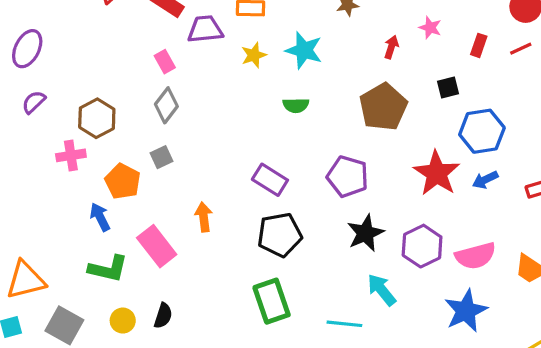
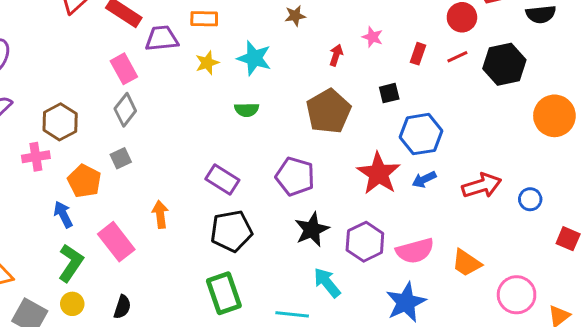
pink rectangle: (165, 62) -> (124, 69), size x1.4
green L-shape: (108, 269) -> (71, 263), turned -69
yellow circle: (123, 321) -> (72, 304), moved

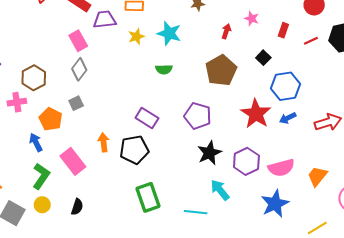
red line: (457, 57) -> (311, 41), moved
black square: (389, 93) -> (263, 58), turned -32
black pentagon: (231, 231) -> (134, 150), moved
orange trapezoid: (467, 263) -> (317, 176), turned 95

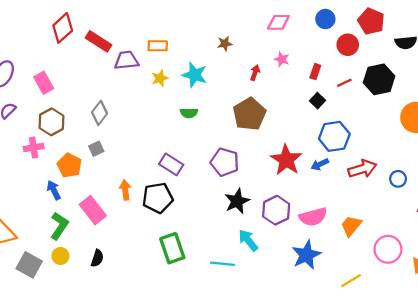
pink rectangle: (78, 41) -> (44, 83), moved
black square: (263, 58) -> (318, 101), moved
blue hexagon: (286, 86) -> (334, 136), moved

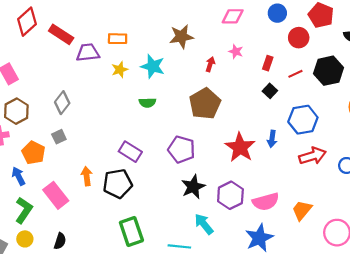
brown star: (225, 44) -> (181, 37), size x1.6
blue hexagon: (334, 136) -> (303, 120), moved
blue arrow: (320, 164) -> (272, 139), moved, turned -56

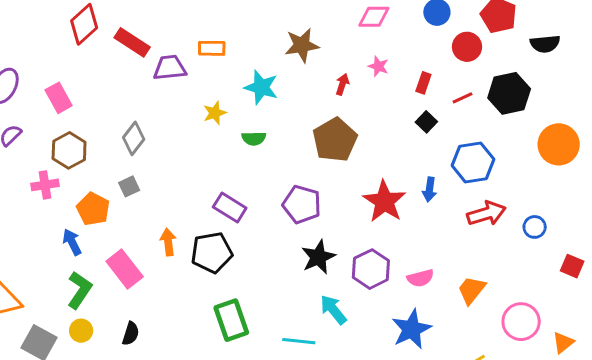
yellow star: (120, 70) -> (215, 113), moved
pink semicircle: (266, 202) -> (420, 278), size x0.7

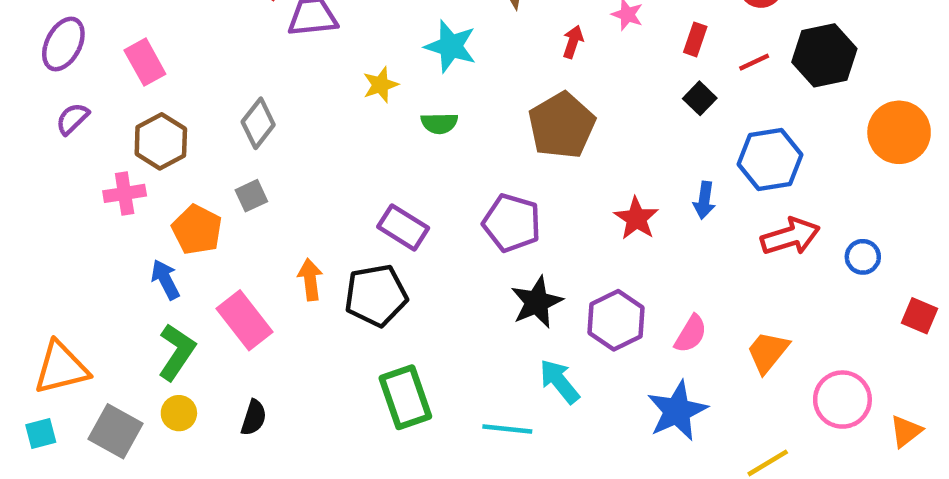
red star: (384, 201) -> (636, 218), size x0.7
pink semicircle: (420, 278) -> (691, 334), turned -44

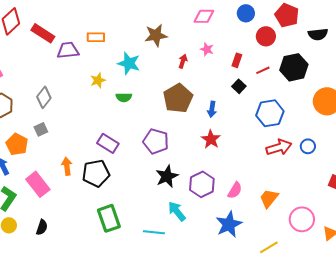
blue arrow: (704, 200) -> (212, 109), moved
blue circle: (863, 257) -> (308, 146), moved

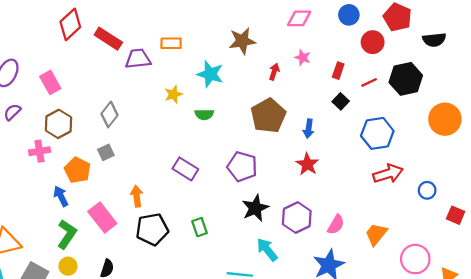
blue circle: (308, 146) -> (427, 190), moved
black pentagon: (96, 173) -> (152, 229), moved
green rectangle: (109, 218) -> (200, 227), moved, size x0.6

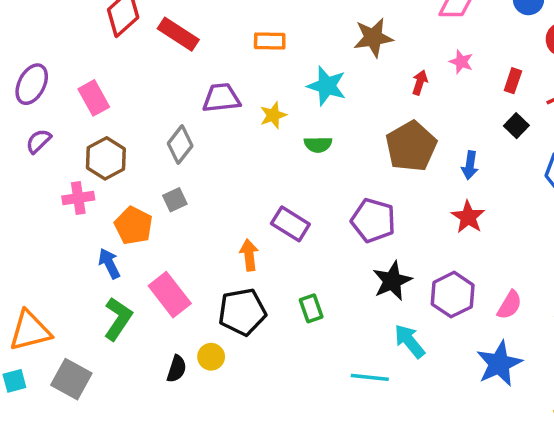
purple trapezoid: (138, 59) -> (221, 98), moved
orange arrow: (137, 196) -> (249, 255), moved
yellow circle: (68, 266) -> (211, 357), moved

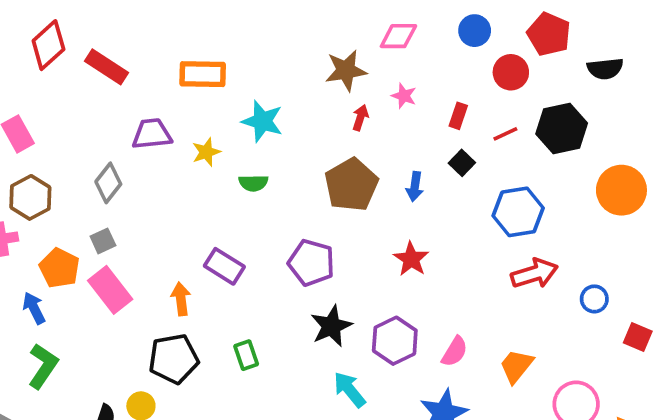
brown star: (373, 38) -> (346, 70), moved
orange rectangle: (270, 41) -> (203, 74), size x1.4
blue arrow: (470, 165) -> (415, 187), moved
pink rectangle: (170, 295) -> (110, 290), moved

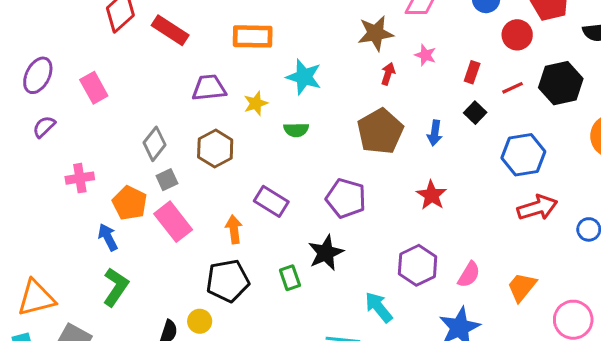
gray diamond: (108, 183) -> (155, 144), moved
brown hexagon: (30, 197) -> (215, 148), moved
black star: (331, 326) -> (326, 253), moved

